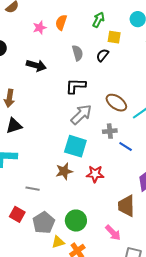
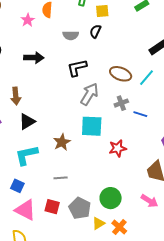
gray semicircle: (78, 53) -> (71, 35), turned 119
brown star: (64, 171) -> (62, 142), moved

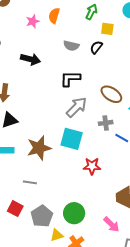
brown star: (62, 142) -> (39, 148), size x1.4

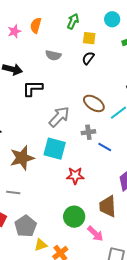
black semicircle: (96, 47) -> (88, 58), moved
black L-shape: (70, 79) -> (33, 88), moved
green circle: (74, 213) -> (74, 217), moved

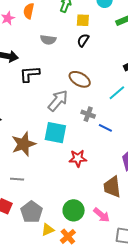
brown ellipse: (94, 103) -> (80, 79), moved
gray cross: (88, 132) -> (88, 114), turned 32
green circle: (74, 217) -> (74, 210), moved

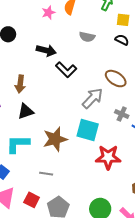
black semicircle: (83, 40) -> (122, 40), turned 80
black L-shape: (30, 74) -> (66, 70), turned -135
red star: (78, 158) -> (108, 157), size x1.4

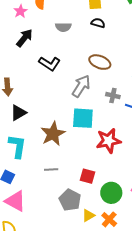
black arrow: (46, 50) -> (24, 38), moved, turned -54
cyan L-shape: (18, 144) -> (17, 146), turned 110
red square: (32, 200) -> (88, 176), moved

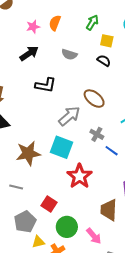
black L-shape: (49, 64) -> (46, 85), turned -40
red star: (109, 141) -> (79, 176), turned 30

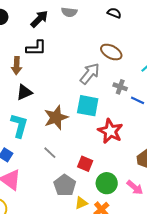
gray semicircle: (69, 54) -> (69, 12), moved
black L-shape: (46, 85) -> (36, 48), moved
gray line: (16, 187) -> (50, 153), turned 40

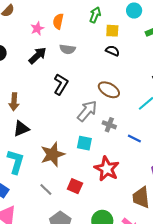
black L-shape: (36, 48) -> (61, 84), moved, turned -60
gray cross: (120, 87) -> (109, 125), moved
cyan square: (88, 106) -> (84, 143), size x0.7
red square: (85, 164) -> (75, 186), moved

